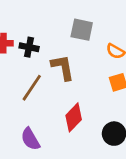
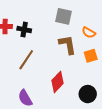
brown L-shape: (63, 67) -> (68, 45), moved

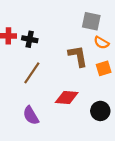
gray square: (63, 16) -> (91, 21), moved
red diamond: (57, 82) -> (67, 98), turned 50

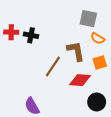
brown line: (32, 73) -> (53, 67), moved
red diamond: (67, 98) -> (80, 80), moved

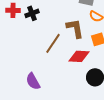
black cross: (31, 35) -> (32, 13), turned -32

